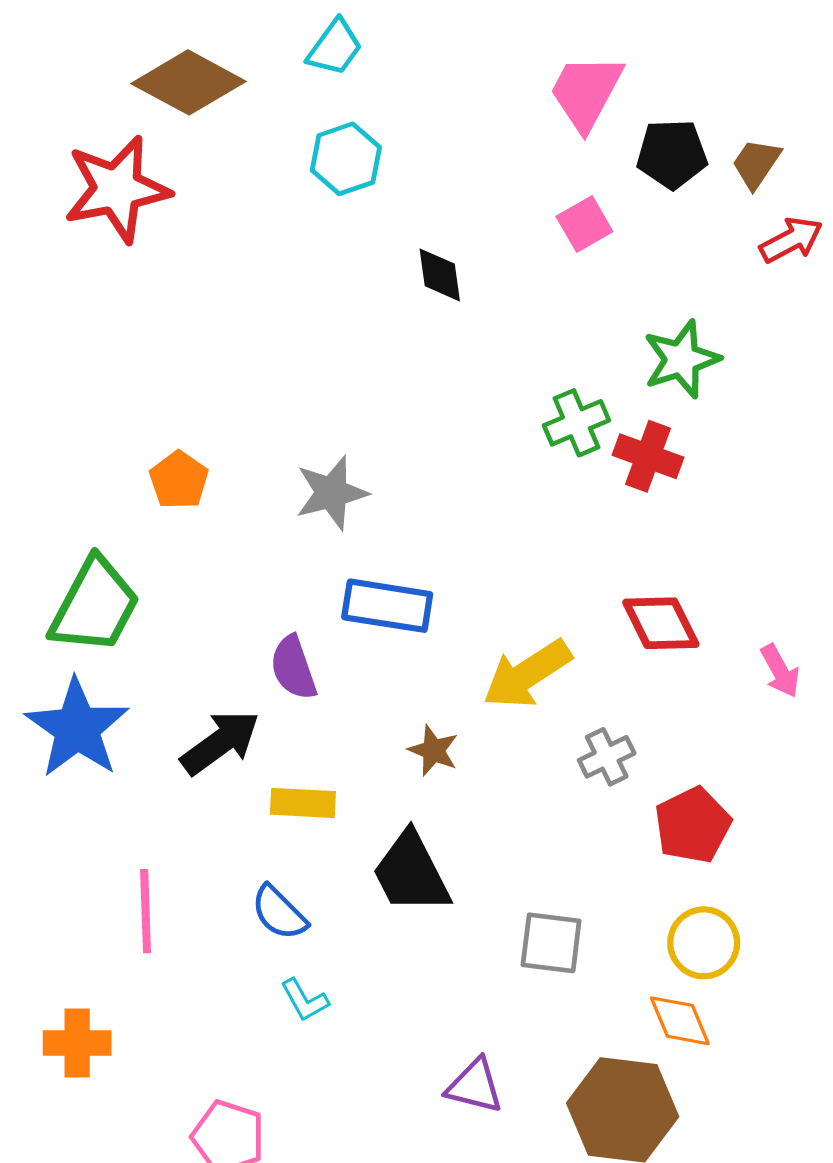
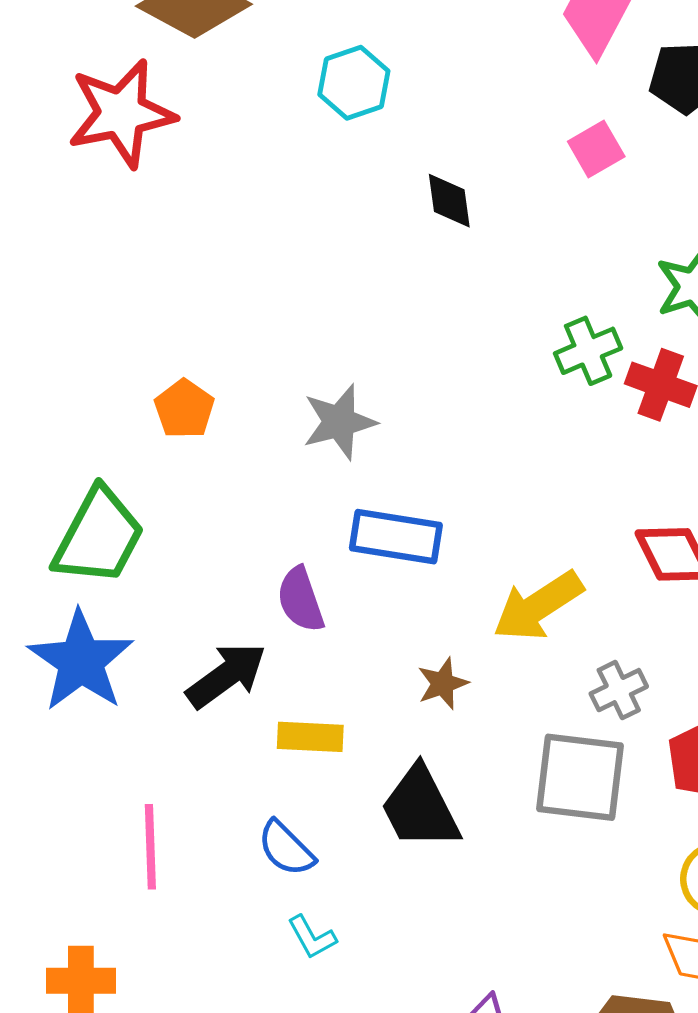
brown star: (433, 750) -> (443, 684), turned 30
gray square: (551, 943) -> (580, 777), moved, size x1.4

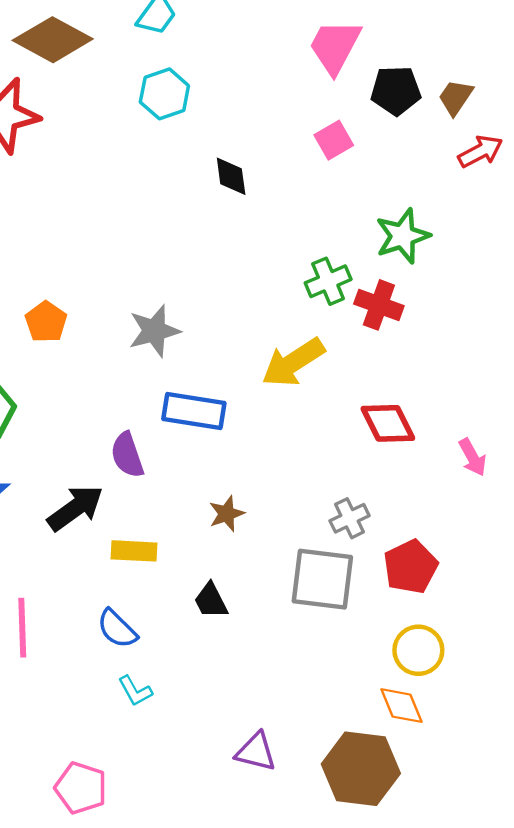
yellow arrow: (538, 606) -> (293, 362), moved
black trapezoid: (420, 808) -> (211, 601), size x0.6

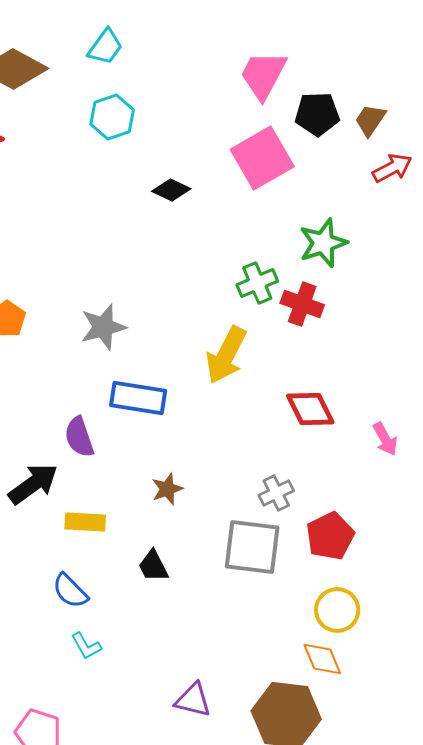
pink square: (334, 140) -> (262, 158), size x1.8
black diamond: (231, 176) -> (171, 190), turned -57
yellow arrow: (293, 362) -> (226, 355), turned -30

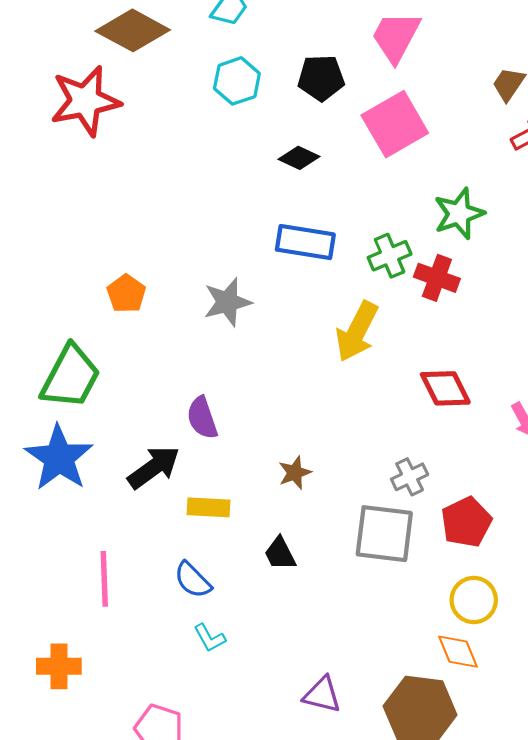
black pentagon: (317, 114) -> (321, 78), moved
blue rectangle: (138, 398) -> (305, 242), moved

